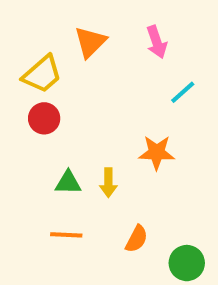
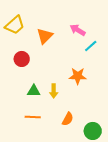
orange triangle: (90, 42) -> (45, 36), moved
pink arrow: (157, 42) -> (78, 30), moved, turned 140
yellow trapezoid: (42, 74) -> (15, 25), moved

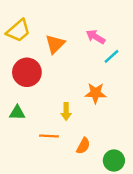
red circle: (22, 59) -> (27, 72), size x1.5
green triangle: (34, 91) -> (17, 113), moved
orange line: (33, 117) -> (49, 136), moved

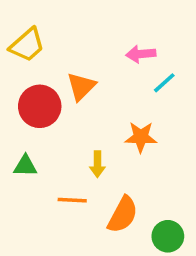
pink arrow: (96, 37) -> (141, 54), turned -36
orange triangle: (55, 44) -> (81, 86), moved
orange semicircle: (83, 146) -> (123, 215), size x1.5

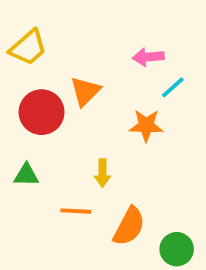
orange star: (141, 137) -> (146, 125), moved

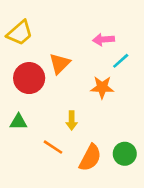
orange line: (76, 211) -> (53, 147), turned 30
green circle: (177, 249) -> (125, 154), moved

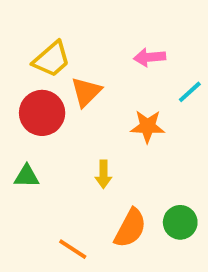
yellow trapezoid: (20, 33) -> (52, 59), moved
cyan line: (121, 61) -> (190, 92), moved
orange line: (53, 147) -> (73, 249), moved

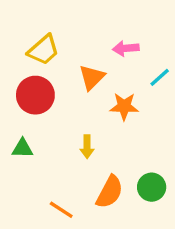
orange triangle: (86, 92) -> (92, 77), moved

